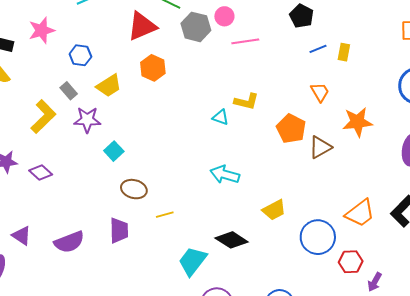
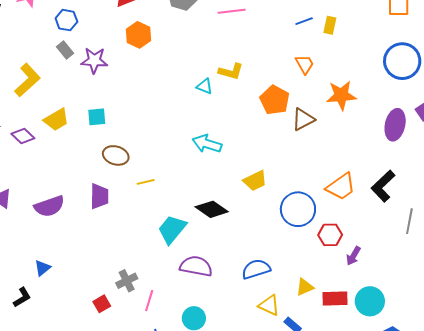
yellow trapezoid: (109, 86) -> (56, 120), moved
gray rectangle: (69, 91) -> (65, 50), moved
purple star: (87, 120) -> (94, 60), moved
cyan square: (114, 151) -> (97, 117), turned 36

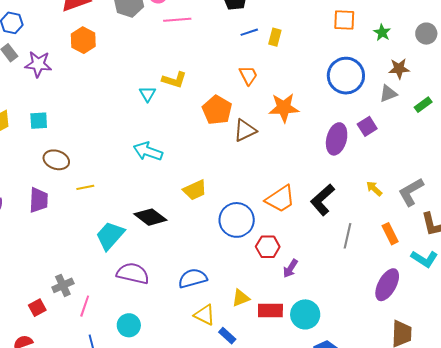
cyan triangle: (205, 86) -> (148, 94), turned 36

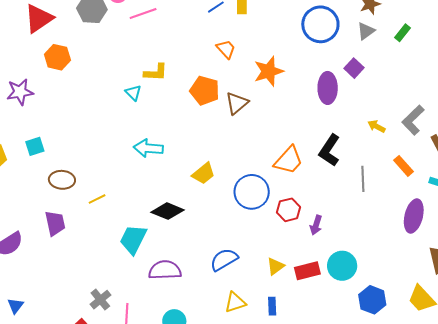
yellow triangle: (204, 315) -> (235, 302), moved, turned -30
blue rectangle: (227, 336) -> (272, 306), turned 60

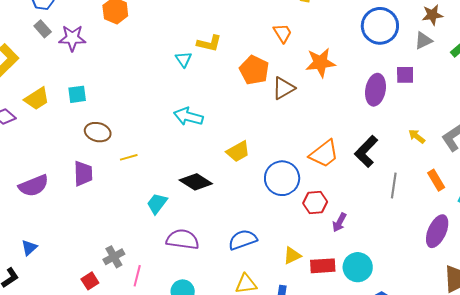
purple square: (354, 68) -> (405, 75), turned 36
cyan trapezoid: (133, 239) -> (157, 203), size x0.7

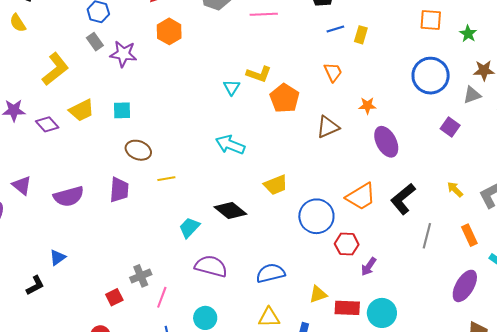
orange star: (321, 63) -> (367, 106), size x0.6
orange pentagon: (254, 70) -> (285, 98), moved
purple square: (405, 75) -> (450, 127), turned 30
purple ellipse: (376, 90) -> (386, 142), moved, turned -44

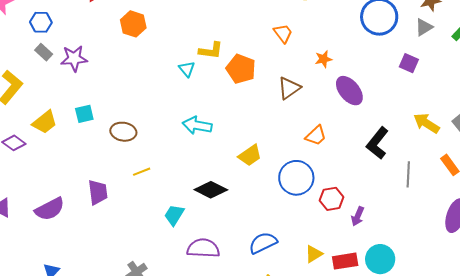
orange hexagon: (169, 31) -> (133, 24), moved
brown ellipse: (138, 150) -> (123, 132), moved
yellow arrow: (455, 189) -> (426, 123), size x1.5
orange trapezoid: (361, 197) -> (316, 136), moved, size x0.7

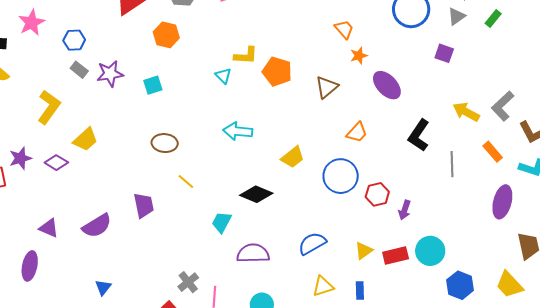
orange trapezoid: (283, 33) -> (344, 29), moved
cyan square: (84, 114) -> (153, 85), moved
yellow line: (142, 172) -> (186, 182), turned 66

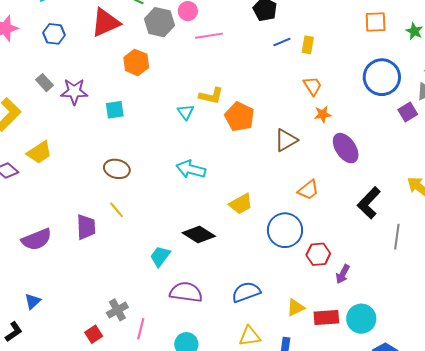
blue hexagon: (74, 40) -> (54, 34), moved
purple square: (444, 53) -> (408, 112), moved, turned 30
yellow line: (186, 182) -> (117, 210), moved

